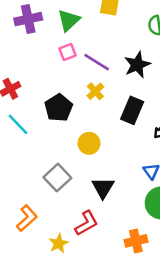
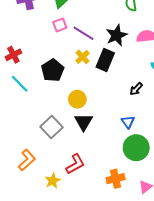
black rectangle: (132, 110) -> (105, 60), moved
black triangle: (103, 188) -> (84, 122), moved

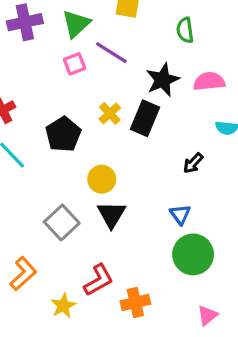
purple line: (84, 33) -> (111, 53), moved
orange cross: (116, 179) -> (135, 302), moved

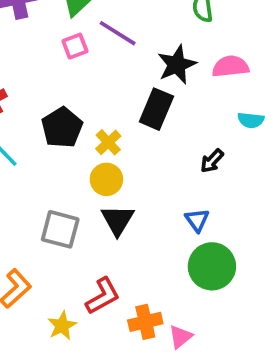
yellow cross: (110, 113) -> (108, 142), moved
gray square: (62, 222) -> (60, 229), turned -32
pink triangle: (207, 315) -> (180, 337), moved

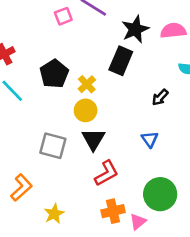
green circle: (212, 266) -> (160, 194), moved
red L-shape: (103, 296) -> (106, 173), moved

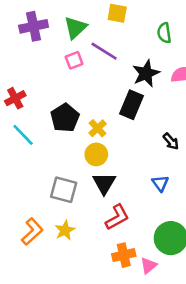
black arrow: (160, 97) -> (171, 141), turned -84
yellow star: (54, 214) -> (65, 230), moved

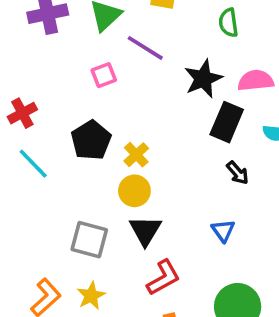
pink square: (74, 60) -> (104, 75), moved
black rectangle: (132, 105) -> (227, 122), moved

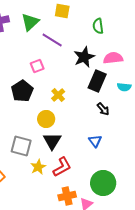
pink square: (104, 75) -> (37, 66), moved
yellow cross: (136, 155) -> (58, 95), moved
yellow star: (91, 296) -> (38, 167), moved

